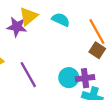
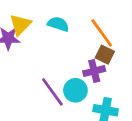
purple line: (28, 75) -> (52, 92), moved
purple cross: (85, 78) -> (94, 71), moved

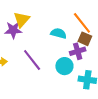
cyan semicircle: (58, 24) -> (59, 33), moved
purple line: (52, 92) -> (32, 60), moved

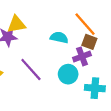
yellow triangle: (22, 20) -> (16, 24), turned 42

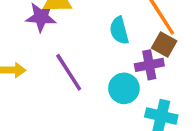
cyan semicircle: (59, 38) -> (119, 31), turned -126

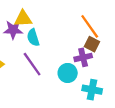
cyan semicircle: (119, 31) -> (33, 38), moved

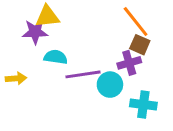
cyan semicircle: (33, 38) -> (56, 57), moved, turned 119
purple line: (32, 64) -> (83, 74), moved, turned -60

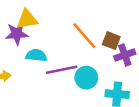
orange line: (136, 22) -> (84, 36), moved
purple cross: (129, 63) -> (125, 55), moved

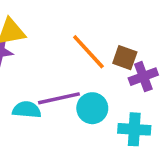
cyan semicircle: (36, 55) -> (27, 110), moved

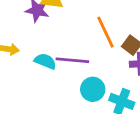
cyan circle: (92, 108) -> (93, 89), moved

